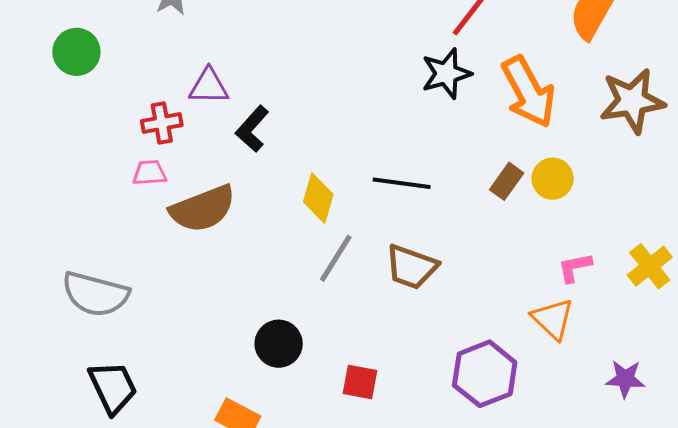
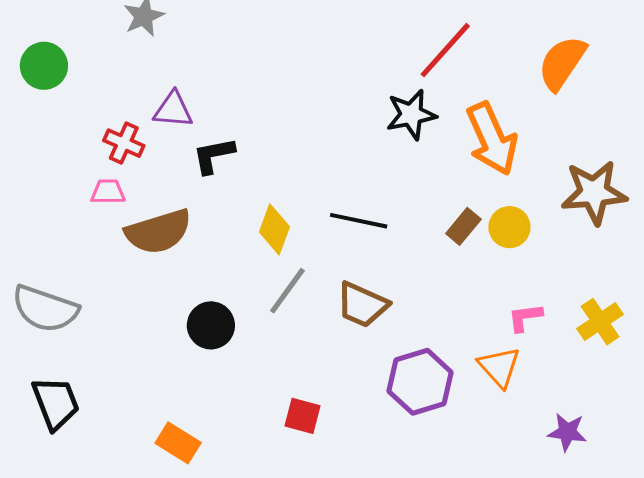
brown star: (632, 101) -> (594, 192), moved
red cross: (162, 123) -> (124, 143), turned 30
black L-shape: (252, 129) -> (214, 155), turned 33
black circle: (279, 344) -> (211, 325), moved
purple hexagon: (485, 374) -> (420, 382), moved

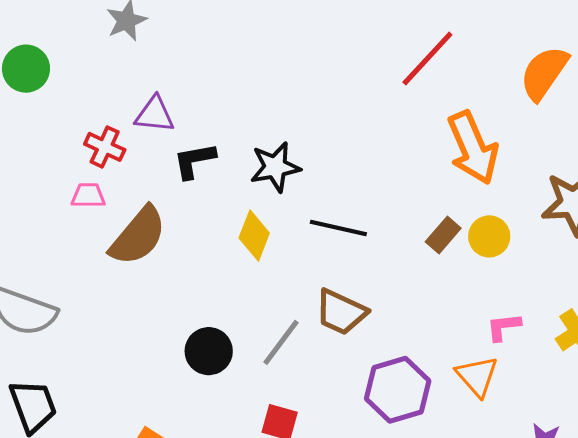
black star: (411, 115) -> (275, 167), moved
brown semicircle: (158, 232) -> (138, 236), turned -34
gray line: (287, 291) -> (281, 342), moved
black circle: (211, 325) -> (209, 351), moved

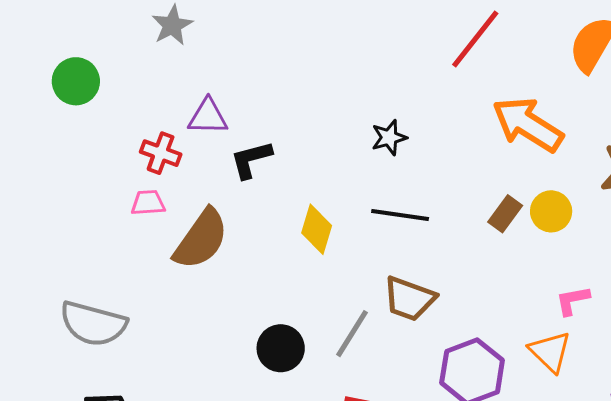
orange arrow: (473, 148) -> (528, 124), turned 150
black star: (275, 167) -> (389, 137), moved, size x0.7

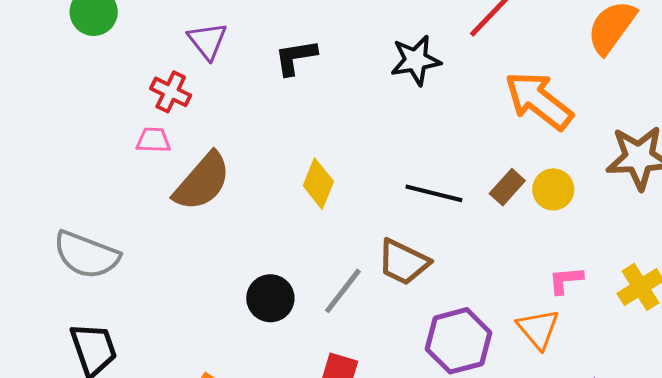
purple triangle: (208, 117) -> (207, 41), moved, turned 45
black star: (389, 137) -> (416, 60), moved, size x1.4
black L-shape: (251, 160) -> (296, 57), moved
black line: (400, 215) -> (434, 193), moved

